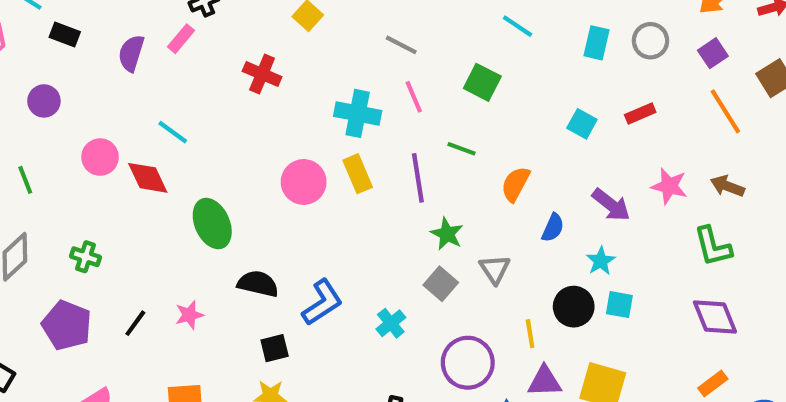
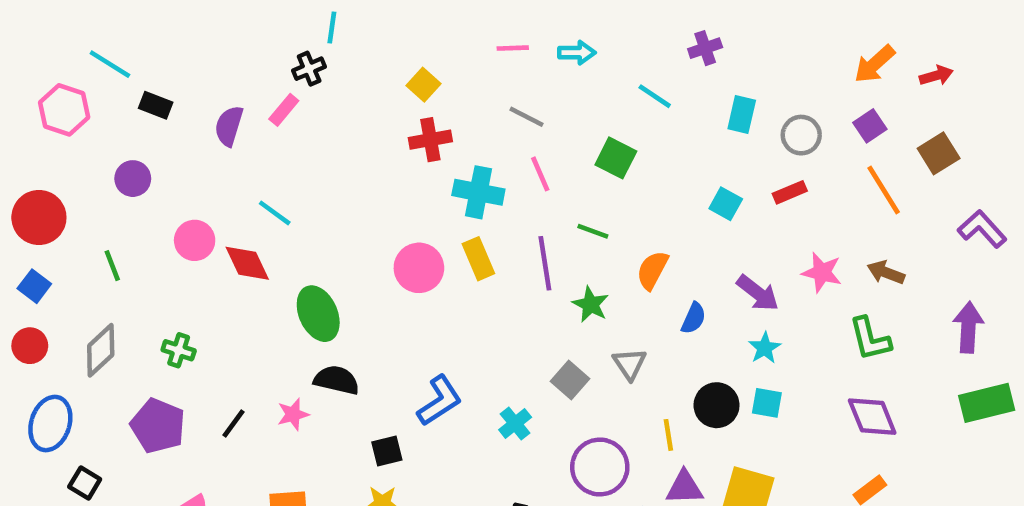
gray circle: (651, 41) -> (801, 135), moved
red cross: (262, 74) -> (430, 140), moved, turned -33
green star: (447, 234) -> (591, 304), moved
cyan star: (601, 261) -> (765, 348), moved
black semicircle: (258, 284) -> (337, 380), moved

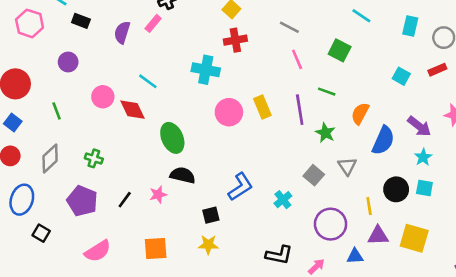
cyan cross: (478, 192) -> (206, 70), moved
blue semicircle: (694, 318) -> (383, 140), size x1.6

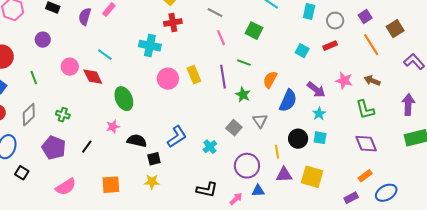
black semicircle: (183, 175) -> (137, 141), moved
pink star: (158, 194) -> (113, 127), moved
blue triangle: (355, 256) -> (258, 191), moved

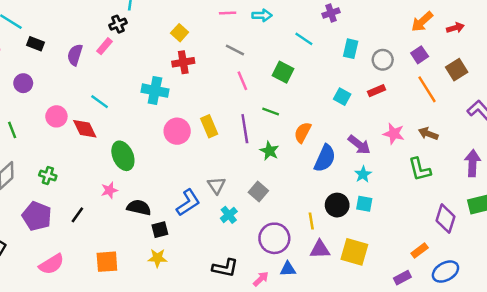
gray triangle: (260, 121) -> (216, 185), moved
purple diamond: (366, 144) -> (445, 219), moved, turned 40

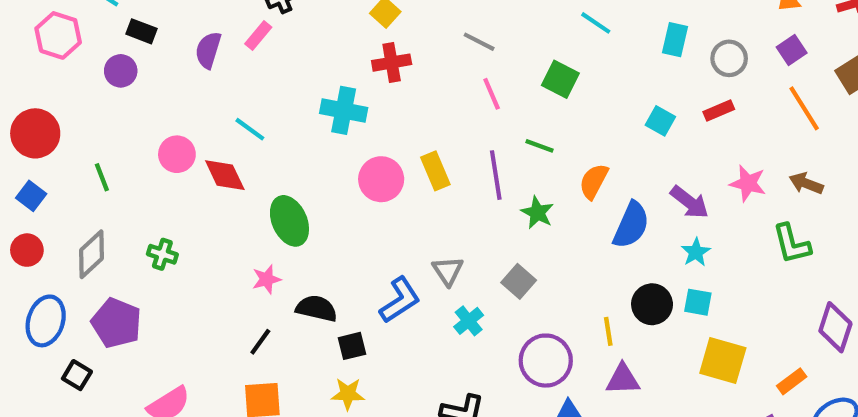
purple circle: (23, 83) -> (121, 71), moved
black line: (77, 215) -> (260, 342), moved
purple pentagon: (37, 216) -> (117, 323), moved
yellow square: (354, 252) -> (723, 361), moved

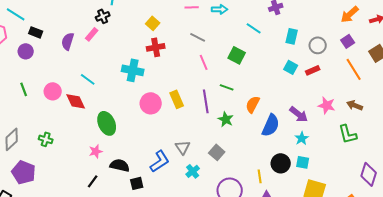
cyan square: (660, 121) -> (291, 67), moved
green line: (102, 177) -> (24, 89), moved

